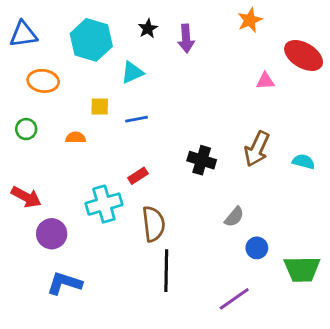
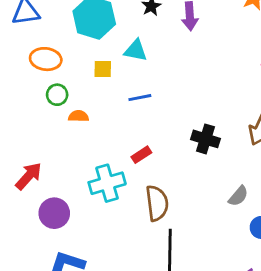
cyan triangle: (132, 72) -> (136, 50), turned 35
yellow square: (100, 106) -> (103, 69), moved
green circle: (26, 129) -> (57, 95), moved
red arrow: (26, 197) -> (29, 176), turned -76

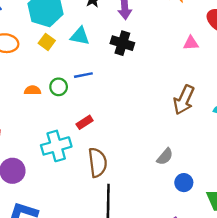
yellow square: (103, 69) -> (47, 42), moved, turned 35
green circle: (57, 95) -> (59, 87), moved
black cross: (206, 139) -> (122, 43), moved

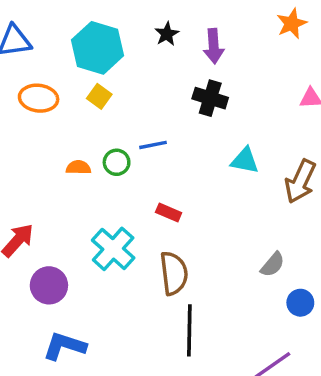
cyan triangle: (80, 36) -> (245, 161), moved
red rectangle: (85, 122) -> (169, 213), moved, turned 56
cyan cross: (56, 146) -> (113, 249), turned -32

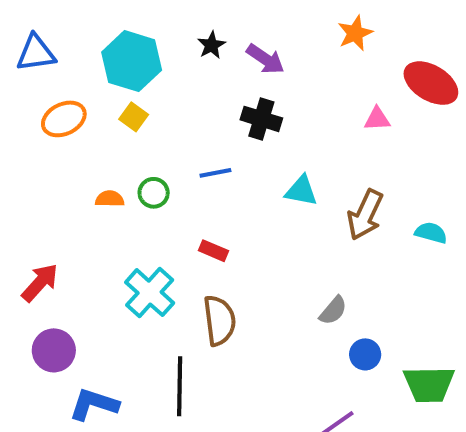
purple arrow: (214, 46) -> (265, 59), turned -52
orange ellipse: (39, 98) -> (64, 119), turned -33
blue line: (153, 145) -> (215, 173), moved
purple circle: (49, 285) -> (54, 350), moved
black line: (189, 330) -> (180, 386), moved

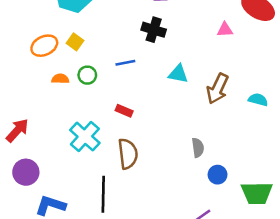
yellow square: (134, 117) -> (75, 42), moved
orange ellipse: (64, 119) -> (44, 46), moved
gray semicircle: (333, 311) -> (198, 148), turned -48

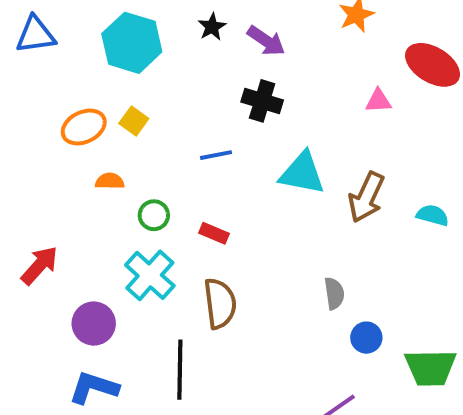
cyan triangle: (178, 74) -> (302, 173), size x1.4
green circle: (87, 75) -> (154, 215), moved
purple circle: (26, 172) -> (94, 324), moved

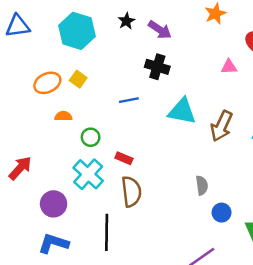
red rectangle: (214, 233) -> (124, 158), moved

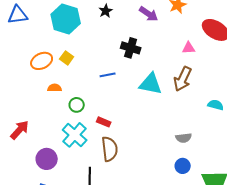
purple arrow: (160, 30) -> (149, 14), moved
brown arrow: (222, 126) -> (183, 79), moved
gray semicircle: (202, 185) -> (184, 138), moved, turned 91

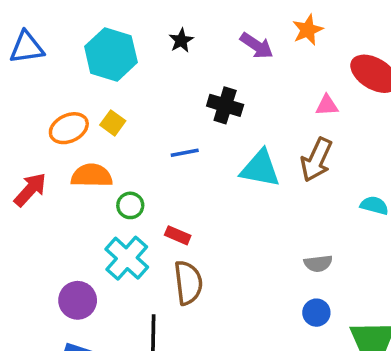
orange semicircle: (55, 88) -> (92, 176), size x1.6
red arrow: (20, 130) -> (30, 190), moved

